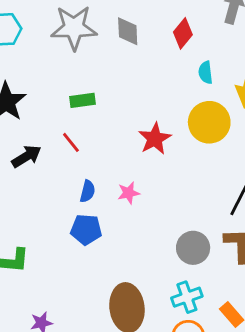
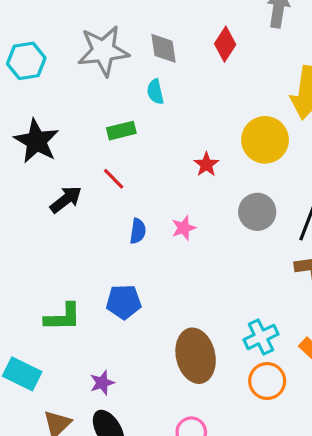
cyan semicircle: (205, 73) -> (155, 92), moved
red star: (155, 139) -> (206, 164), size x0.7
blue pentagon: (86, 230) -> (124, 302), moved
gray circle: (193, 248) -> (257, 212), moved

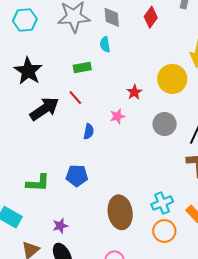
black arrow: (66, 199) -> (44, 109), size x1.4
pink star: (184, 228) -> (118, 116), moved

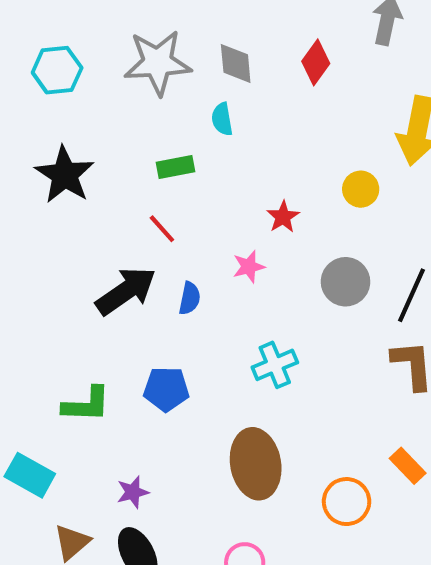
yellow circle: (172, 79) -> (361, 189), size x0.6
black arrow: (44, 109) -> (126, 291), moved
cyan cross: (162, 203) -> (275, 365), moved

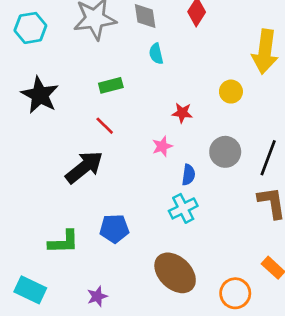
cyan semicircle: (222, 119) -> (156, 54), moved
red star: (283, 217) -> (182, 113), turned -30
blue semicircle: (190, 298) -> (188, 175), moved
brown ellipse: (256, 464) -> (175, 273), turned -33

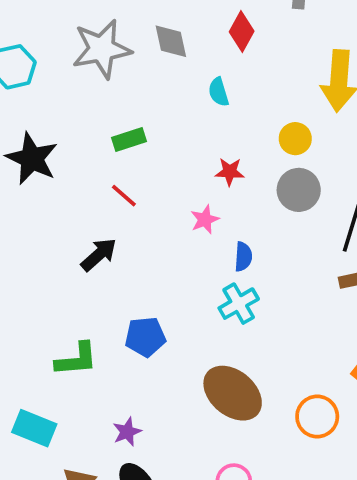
cyan semicircle: (156, 54) -> (219, 92), moved
gray circle: (225, 152) -> (299, 190), moved
black arrow: (84, 167) -> (99, 255), size x0.7

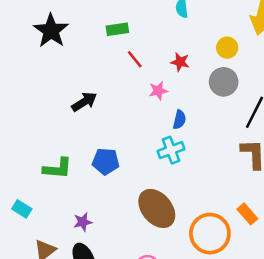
red line: (124, 196) -> (135, 59), moved
orange circle: (317, 417) -> (210, 234), size x1.4
cyan rectangle: (34, 428) -> (22, 209), size x0.7

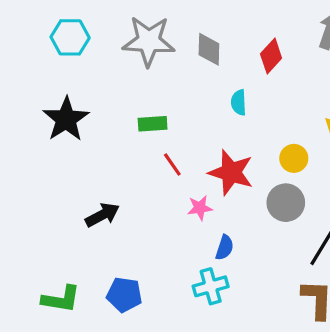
red star: (180, 62) -> (231, 173), size x1.8

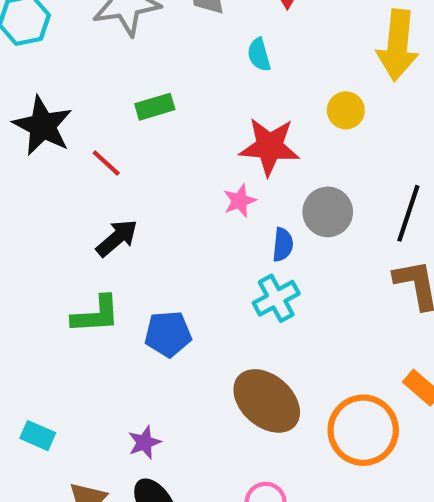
red line: (172, 165) -> (106, 163), moved
gray circle: (286, 203) -> (328, 212), moved
green L-shape: (61, 299) -> (96, 315), moved

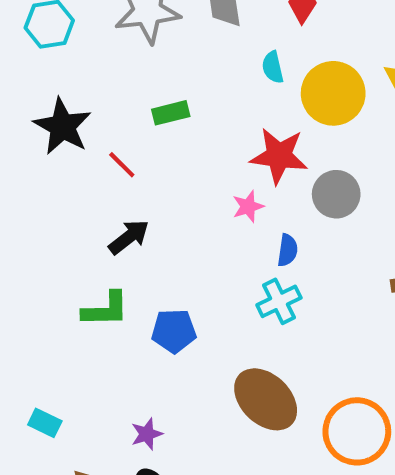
yellow circle: (346, 110) -> (333, 93), moved, size x1.8
gray circle: (328, 212) -> (336, 194), moved

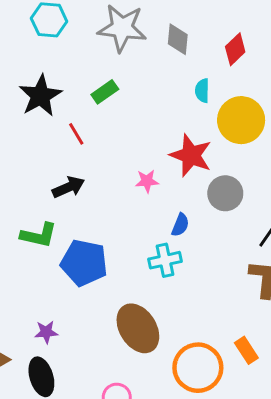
green rectangle: (171, 113) -> (105, 92), moved, turned -35
pink star: (248, 206) -> (147, 181), moved
blue pentagon: (174, 331) -> (84, 263), size x1.4

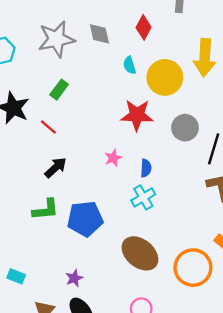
pink star: (147, 181) -> (113, 158), moved
gray circle: (225, 193) -> (185, 128), moved

